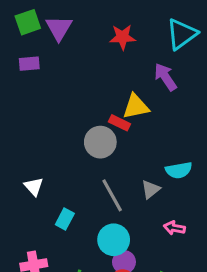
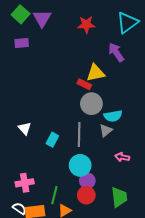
green square: (28, 22) -> (21, 14), turned -30
gray circle: (100, 142) -> (91, 104), moved
cyan semicircle: (179, 170) -> (113, 116), moved
gray line: (112, 195) -> (79, 135), turned 30
cyan rectangle: (65, 219) -> (52, 140), moved

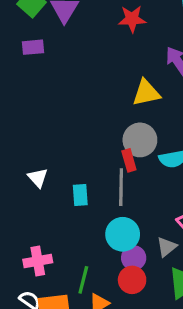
red rectangle: (84, 84) -> (129, 160), moved, turned 48
gray triangle: (106, 130) -> (167, 247), moved
cyan rectangle: (52, 140) -> (80, 195), turned -32

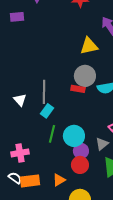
red rectangle: (129, 160) -> (78, 89), turned -64
gray line: (121, 187) -> (44, 92), moved
cyan rectangle: (80, 195) -> (47, 111), turned 40
green line: (83, 280) -> (52, 134), moved

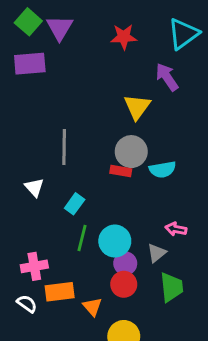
purple rectangle: (17, 17) -> (30, 64), size x1.5
yellow triangle: (89, 46) -> (137, 107), turned -42
gray line: (44, 92) -> (64, 147), moved
orange triangle: (59, 180) -> (92, 307), turned -40
orange rectangle: (30, 181) -> (60, 292), moved

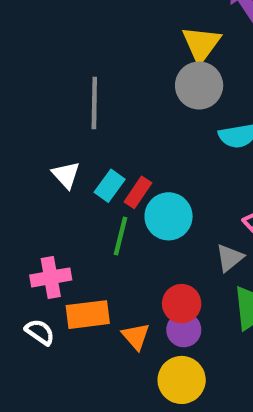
gray circle: (131, 152) -> (199, 85), moved
red rectangle: (121, 171) -> (138, 192), moved, turned -66
white triangle: (34, 187) -> (66, 175), moved
cyan circle: (115, 241) -> (169, 216), moved
purple circle: (125, 263) -> (184, 330), moved

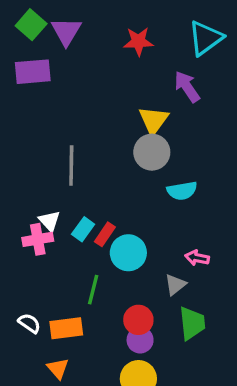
green line: (121, 236) -> (93, 290), moved
pink cross: (51, 277) -> (38, 239), moved
white semicircle: (40, 332) -> (29, 323), moved
orange triangle: (136, 336) -> (58, 369), moved

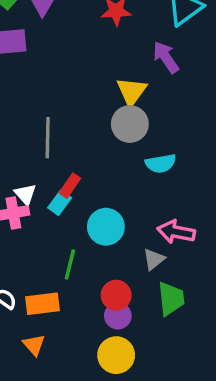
red rectangle: (105, 234) -> (70, 186), moved
pink arrow: (197, 258) -> (176, 232), size x1.5

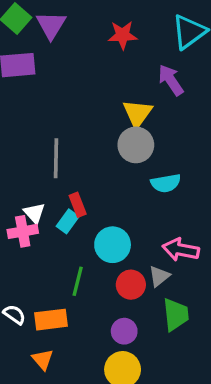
red rectangle: (70, 186) -> (78, 205), turned -55
red circle: (116, 295) -> (131, 285), moved

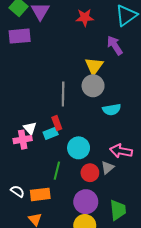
gray line: (56, 158) -> (63, 94), moved
cyan rectangle: (68, 221) -> (51, 133), turned 32
green trapezoid: (176, 315) -> (118, 210), moved
purple circle: (124, 331) -> (86, 202), size x1.5

